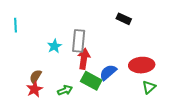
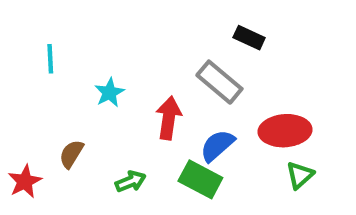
cyan line: (16, 25) -> (50, 59), moved
gray rectangle: (79, 41) -> (219, 82), moved, turned -55
green rectangle: (91, 81) -> (200, 179), moved
red star: (34, 89) -> (25, 181), moved

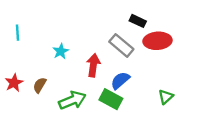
cyan line: (50, 59) -> (18, 33), moved
red ellipse: (285, 131) -> (158, 41), moved
red star: (25, 181) -> (14, 83), moved
green arrow: (131, 181) -> (72, 100), size x1.6

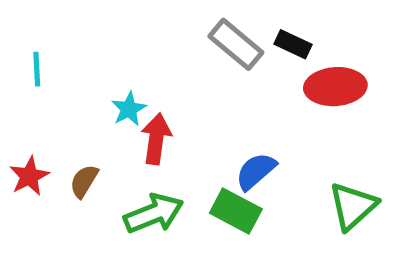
gray rectangle: (121, 45) -> (236, 44), moved
red arrow: (93, 65) -> (156, 139), moved
green triangle: (166, 97) -> (353, 206), size x1.5

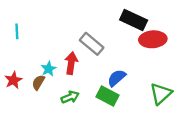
gray rectangle: (236, 44) -> (92, 44), moved
black rectangle: (293, 44) -> (134, 20), size x1.6
cyan star: (129, 109) -> (49, 69), moved
green arrow: (154, 214) -> (70, 97), size x0.7

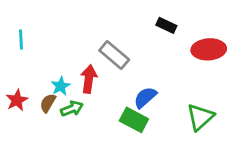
black rectangle: (134, 20) -> (166, 25), size x0.6
red ellipse: (153, 39) -> (209, 49), moved
green arrow: (70, 97) -> (72, 109), moved

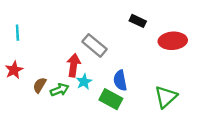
cyan star: (61, 86) -> (84, 82), moved
blue semicircle: (145, 97) -> (120, 80), turned -60
red star: (17, 100) -> (14, 70), moved

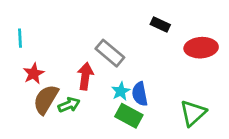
red star: (14, 70) -> (34, 74), moved
cyan star: (84, 82) -> (121, 91), moved
brown semicircle: (40, 85) -> (46, 99), size x1.6

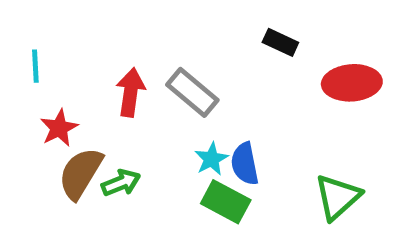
red arrow: (85, 76) -> (130, 92), moved

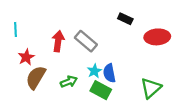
green arrow: (121, 183) -> (69, 82), moved

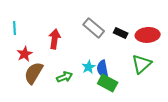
black rectangle: (125, 19) -> (121, 33), moved
gray rectangle: (86, 41) -> (94, 28), moved
green triangle: (151, 88) -> (142, 64), moved
green rectangle: (101, 90) -> (108, 83), moved

